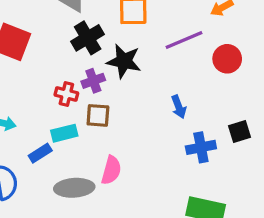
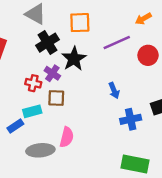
black star: (124, 61) -> (74, 59), turned 30
purple cross: (93, 81) -> (52, 73), turned -35

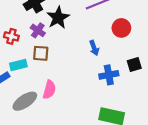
red circle: (148, 55) -> (121, 28), moved
red cross: (33, 83) -> (11, 36), moved
gray ellipse: (40, 150) -> (25, 101), turned -30

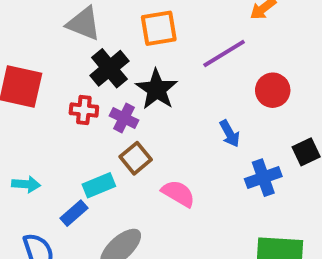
red cross: (11, 36) -> (84, 110), moved
brown square: (41, 53) -> (136, 158), turned -35
pink semicircle: (49, 90) -> (178, 193), moved, turned -66

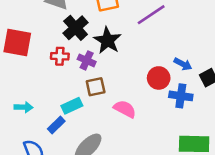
red circle: (273, 90) -> (159, 78), moved
blue arrow: (230, 134) -> (183, 64), moved, turned -30
brown square: (136, 158) -> (96, 87), turned 30
blue cross: (263, 178) -> (181, 96), turned 30

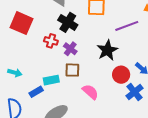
black cross: (76, 28) -> (68, 22), turned -30
black star: (107, 40) -> (107, 50), moved
blue cross: (181, 96) -> (135, 92), turned 30

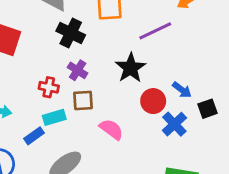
red cross: (51, 41) -> (49, 87), moved

